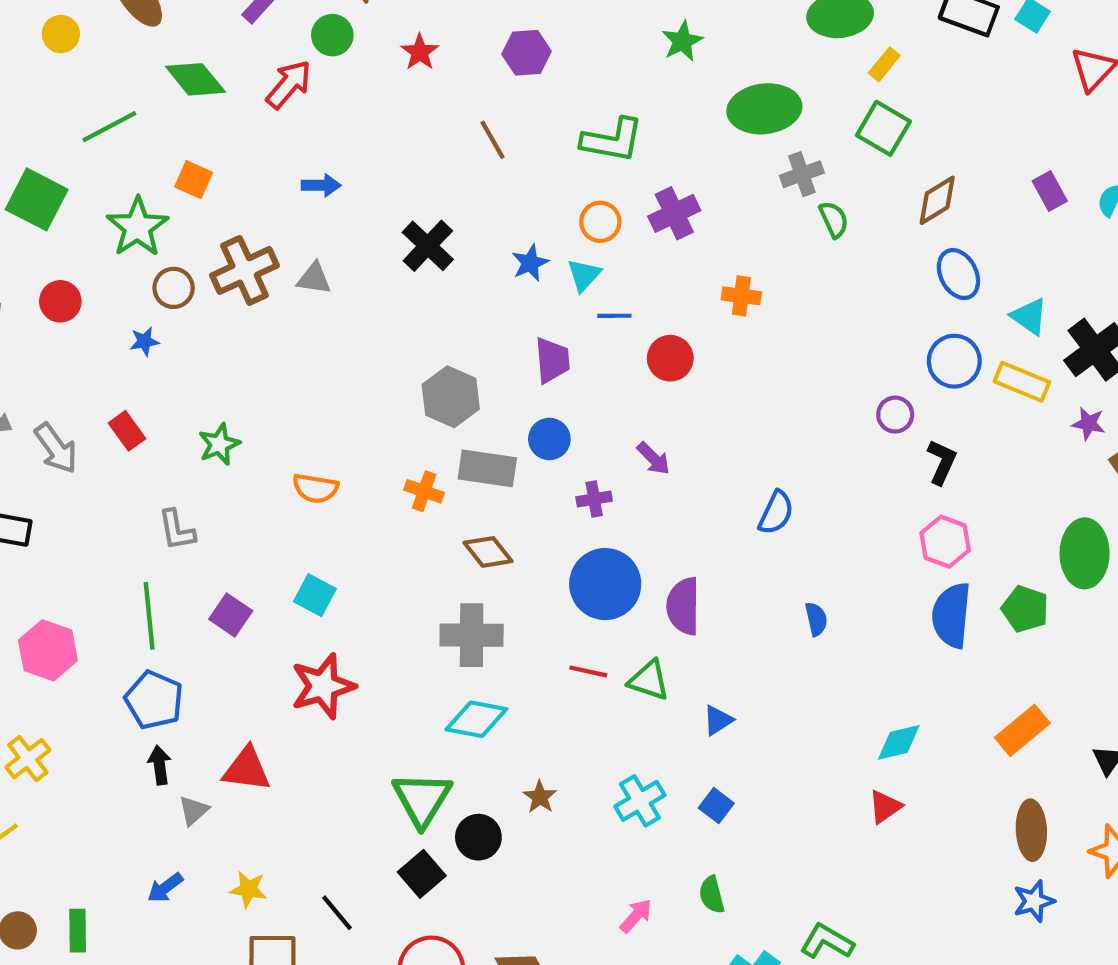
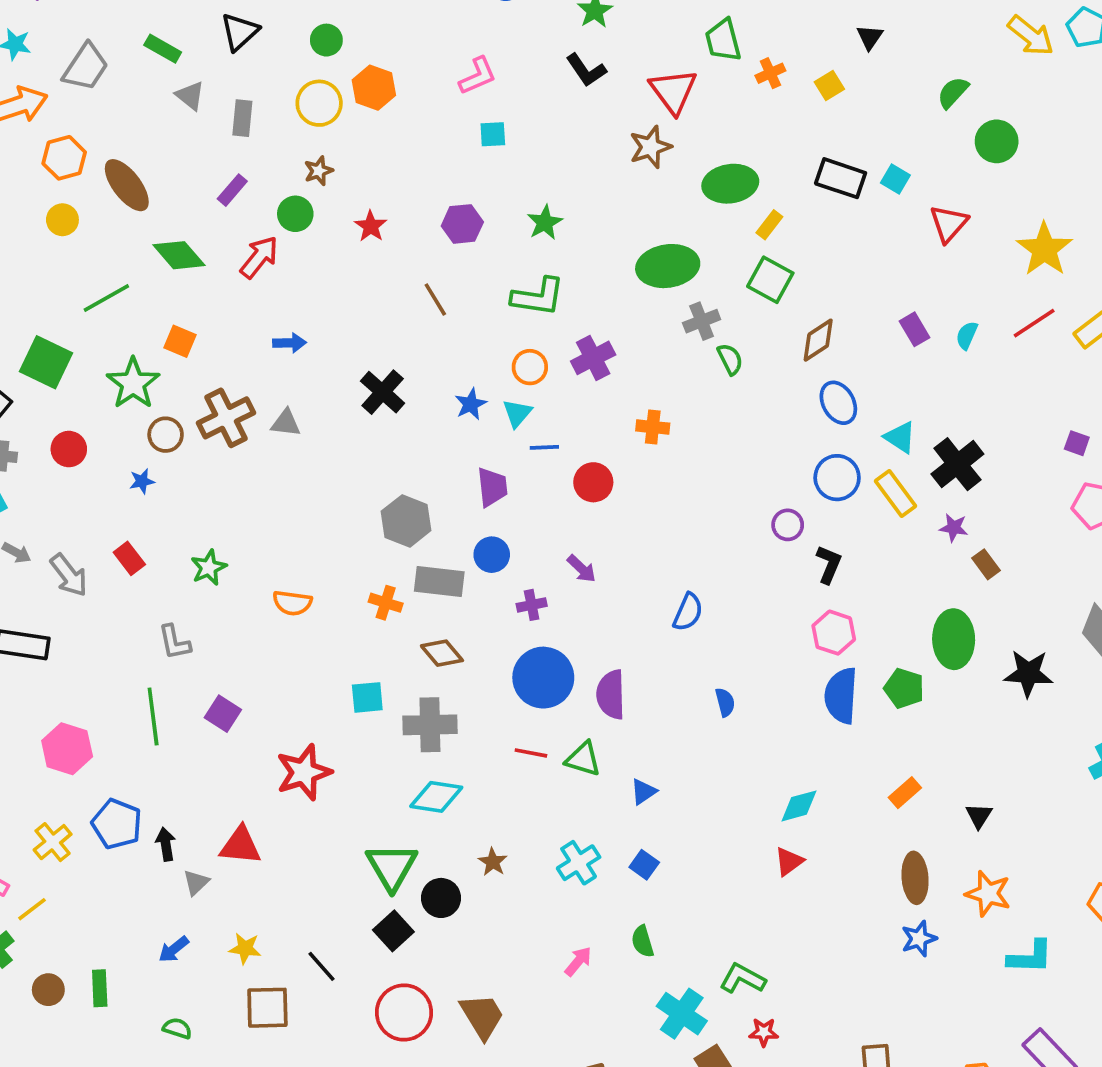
green star: (682, 41) -> (545, 223), moved
yellow rectangle: (1022, 382) -> (896, 493), turned 33
cyan square: (315, 595) -> (367, 697), moved, turned -32
blue pentagon: (154, 700) -> (117, 824), moved
orange rectangle: (1022, 730) -> (905, 793), size x0.7

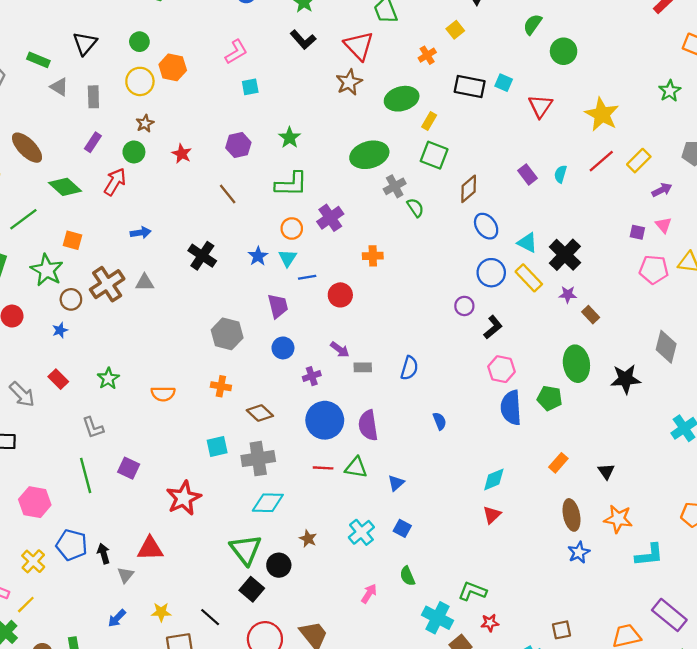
orange cross: (770, 73) -> (427, 55), moved
black L-shape: (829, 564) -> (493, 327), turned 35
gray rectangle: (439, 581) -> (363, 367), moved, size x0.6

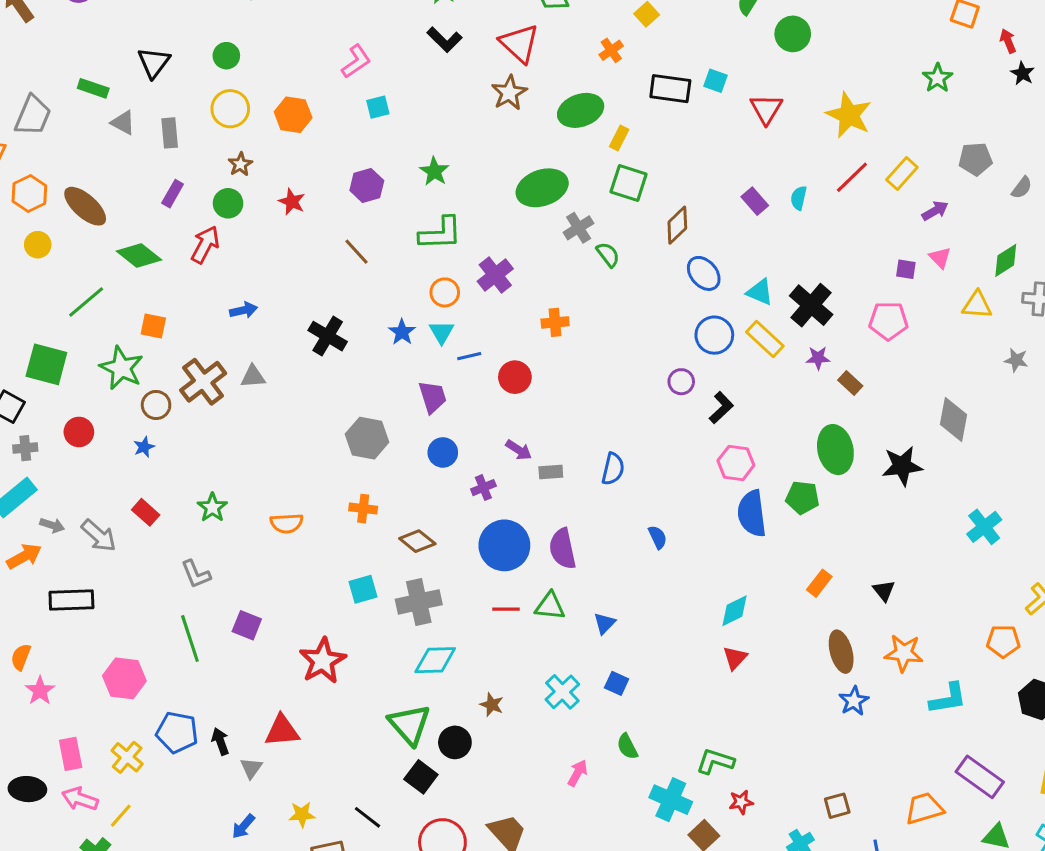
orange hexagon: (173, 67) -> (293, 115), moved
pink pentagon: (654, 270) -> (888, 321), moved

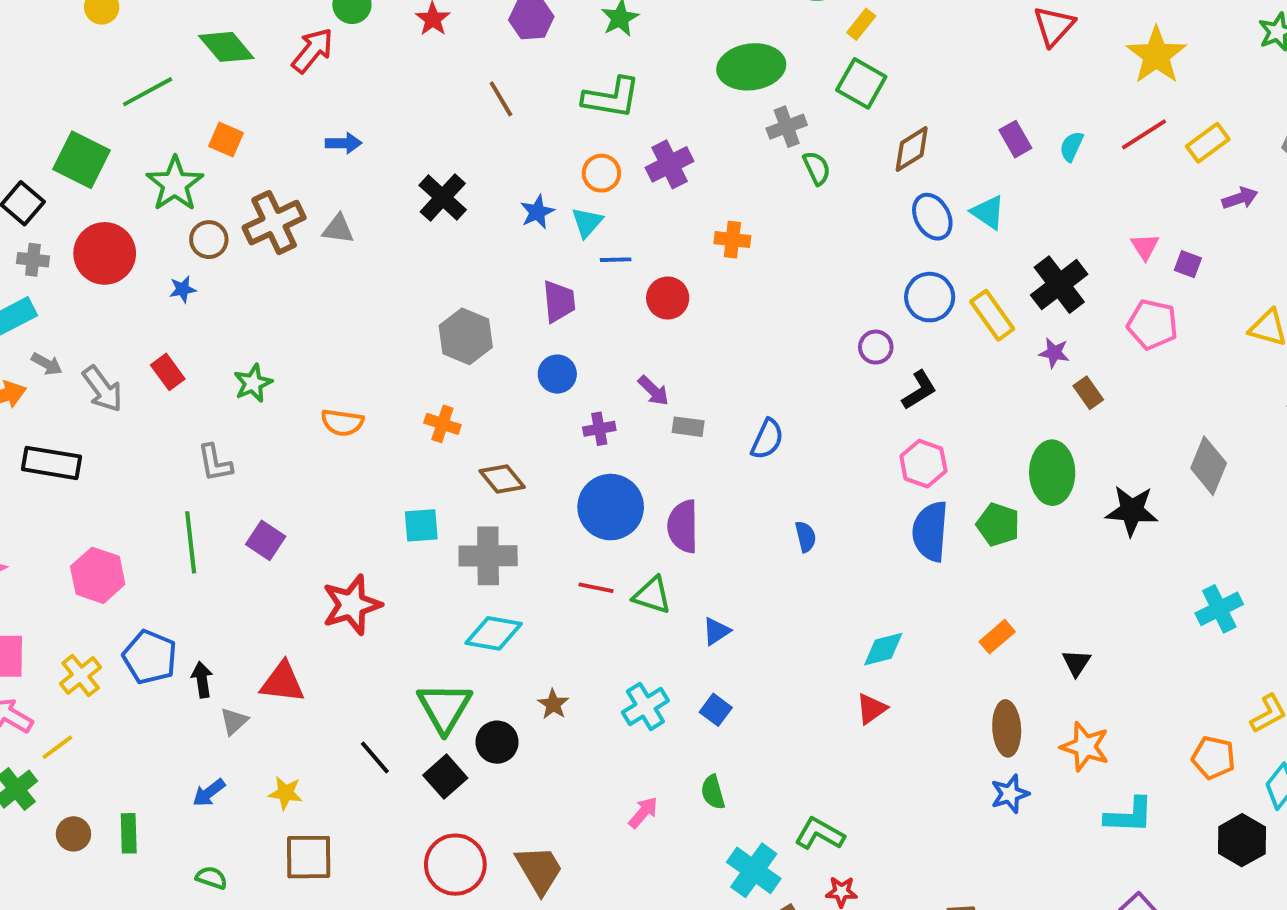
pink triangle: (940, 258) -> (1145, 247), moved
cyan triangle: (760, 292) -> (988, 212), moved
red circle: (79, 432) -> (105, 253), size x1.6
black line: (368, 817) -> (375, 757), moved

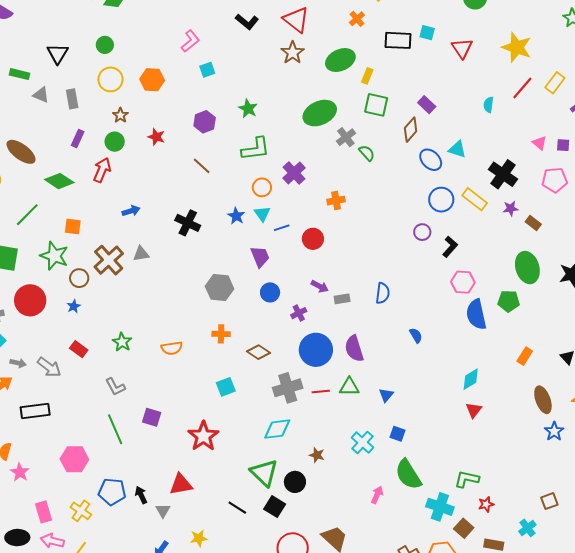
purple rectangle: (1015, 139) -> (427, 105), moved
gray cross: (488, 556) -> (288, 388), moved
green semicircle: (713, 792) -> (408, 475), size x1.8

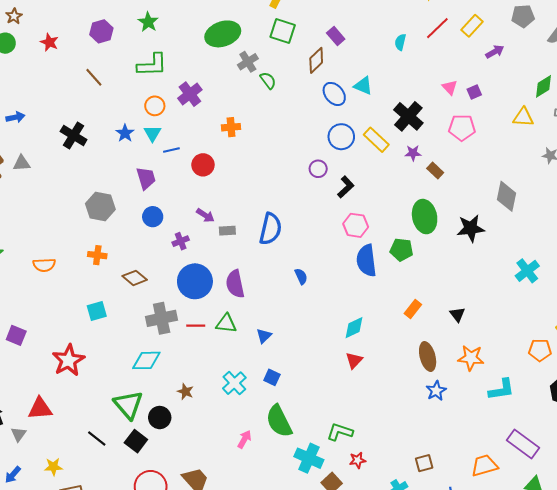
purple square: (563, 145) -> (474, 92), turned -32
blue semicircle: (383, 293) -> (270, 229), size x1.4

